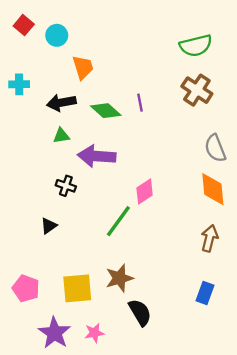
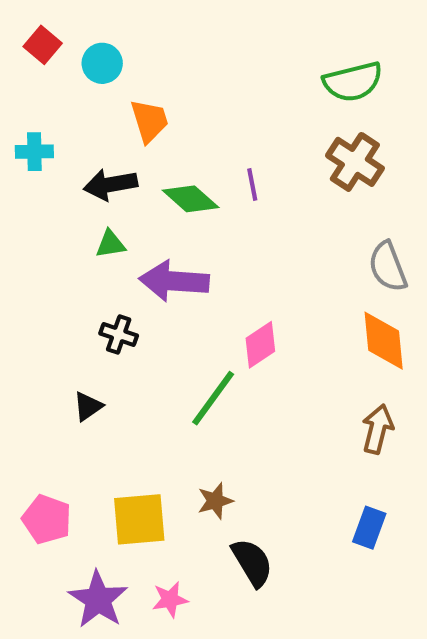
brown star: (119, 278) -> (215, 501), size x0.7

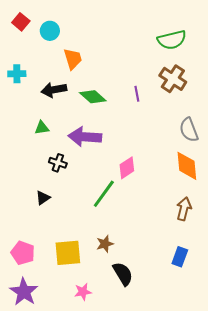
purple line: (252, 185) -> (137, 94), moved
green triangle: (110, 244) -> (42, 128), moved
purple star: (98, 599) -> (24, 292), moved

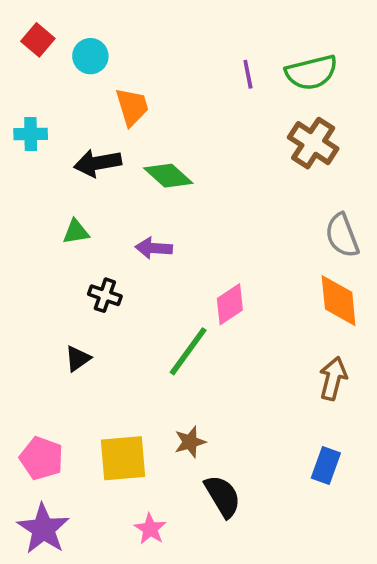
purple line: (137, 94) -> (248, 74), moved
purple arrow: (85, 137) -> (154, 248), size x0.6
pink star: (83, 292) -> (150, 529), turned -30

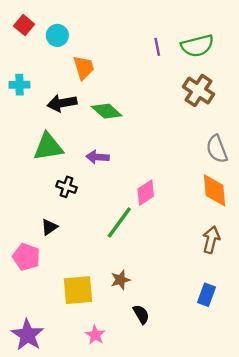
green triangle: (76, 232) -> (48, 147), size x1.8
pink pentagon: (41, 458) -> (26, 257), moved
black semicircle: (223, 496) -> (141, 314), size x0.7

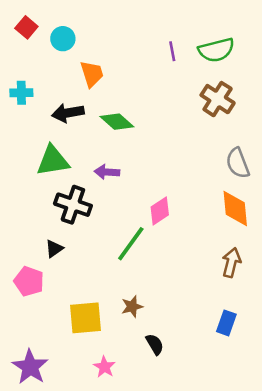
black cross: (67, 187) -> (73, 205), size x1.6

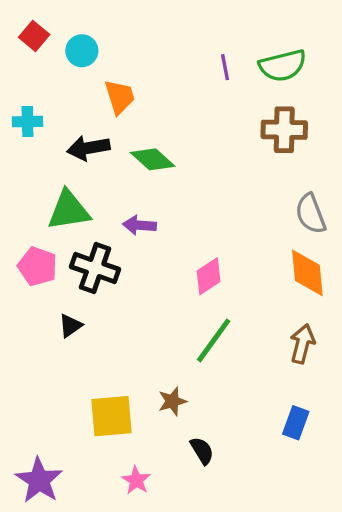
brown cross: (218, 99) -> (284, 130), turned -32
green line: (131, 244) -> (214, 340), moved
pink pentagon: (29, 281) -> (37, 266), moved

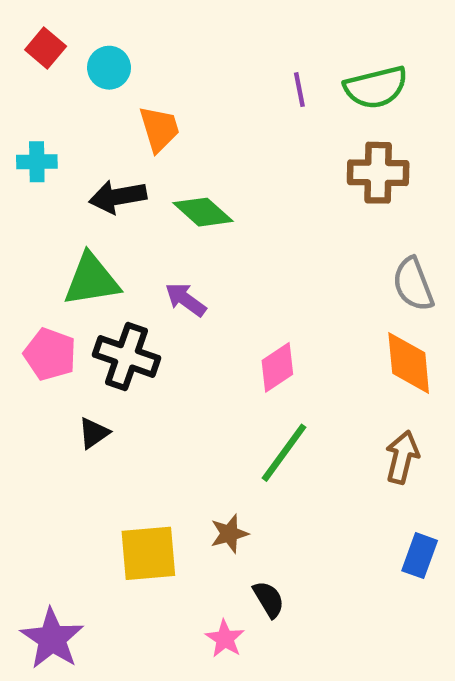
purple arrow: (139, 225) -> (186, 300), turned 32
blue rectangle: (296, 423) -> (420, 556), moved
pink star: (136, 480) -> (225, 639), moved

